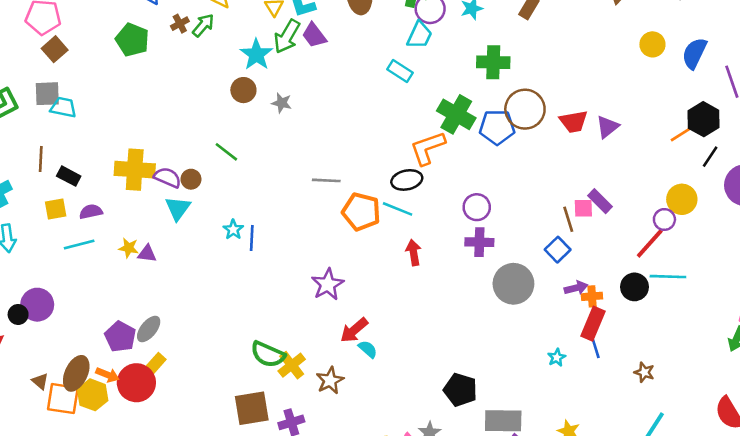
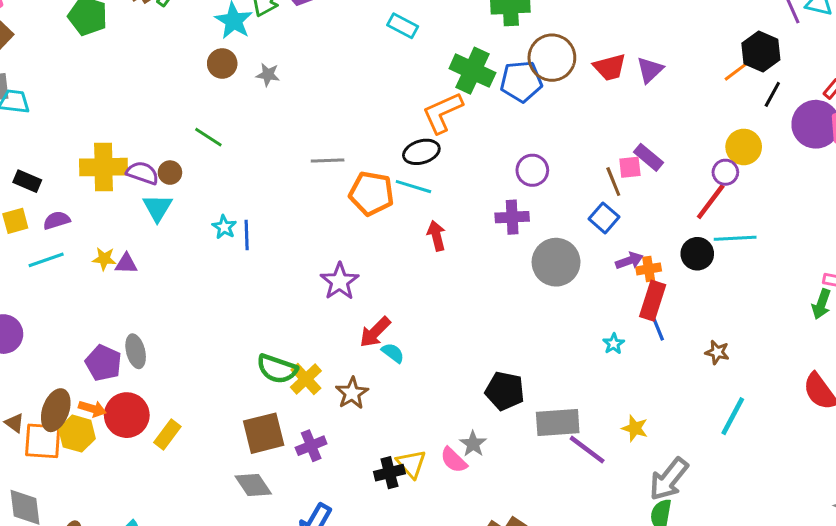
purple circle: (477, 207) -> (532, 170), moved
gray ellipse: (149, 329) -> (136, 351), turned -48
yellow rectangle: (154, 365) -> (167, 434), moved

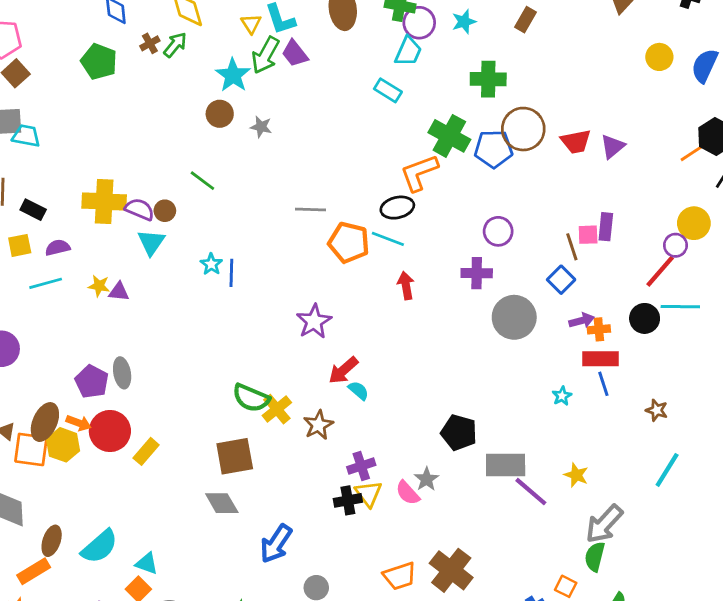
purple rectangle: (649, 157) -> (606, 227), turned 52
red rectangle: (653, 301) -> (601, 359), turned 68
purple cross: (311, 446) -> (361, 466), moved

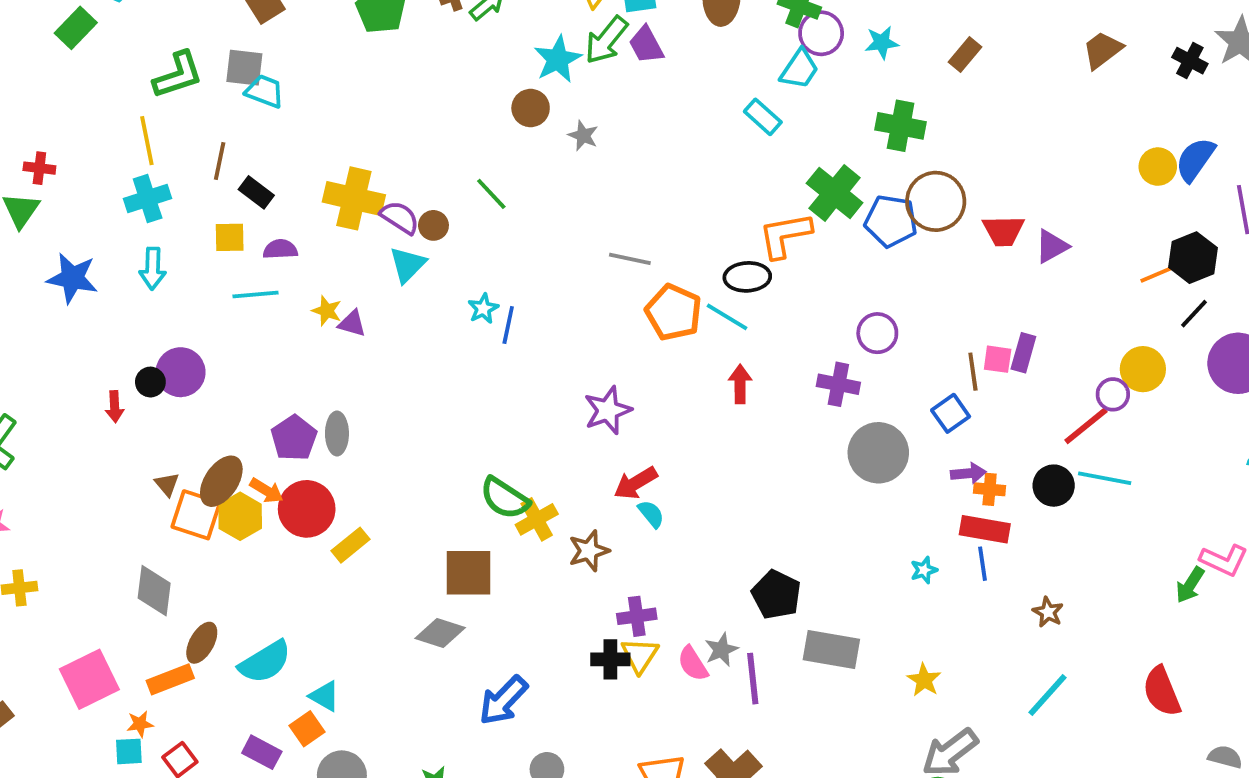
yellow circle: (659, 57) -> (1158, 167), moved
purple line: (531, 492) -> (753, 679), moved, turned 33
gray diamond: (222, 503) -> (440, 633), turned -52

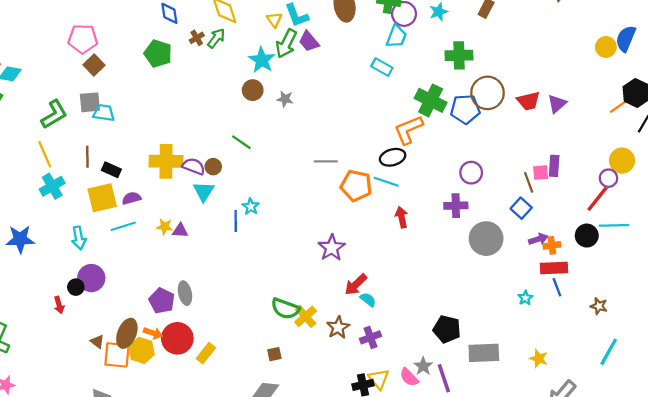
yellow square: (230, 237) -> (102, 198), size x1.6
cyan arrow: (153, 269) -> (79, 238), moved
blue line: (508, 325) -> (236, 221), moved
brown square: (469, 573) -> (274, 354), size x0.5
purple cross: (637, 616) -> (371, 337), moved

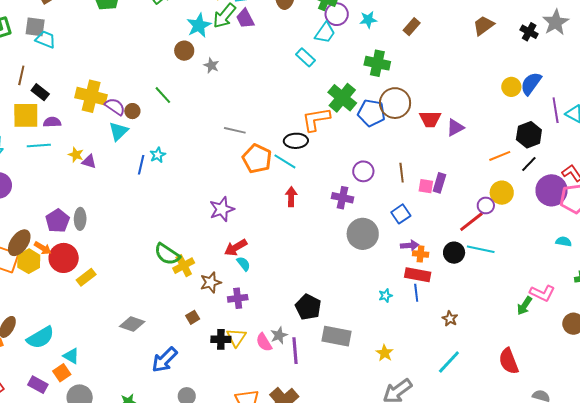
orange line: (620, 105) -> (500, 156), moved
brown line: (529, 182) -> (402, 173), moved
brown square: (274, 354) -> (193, 317), moved, turned -32

